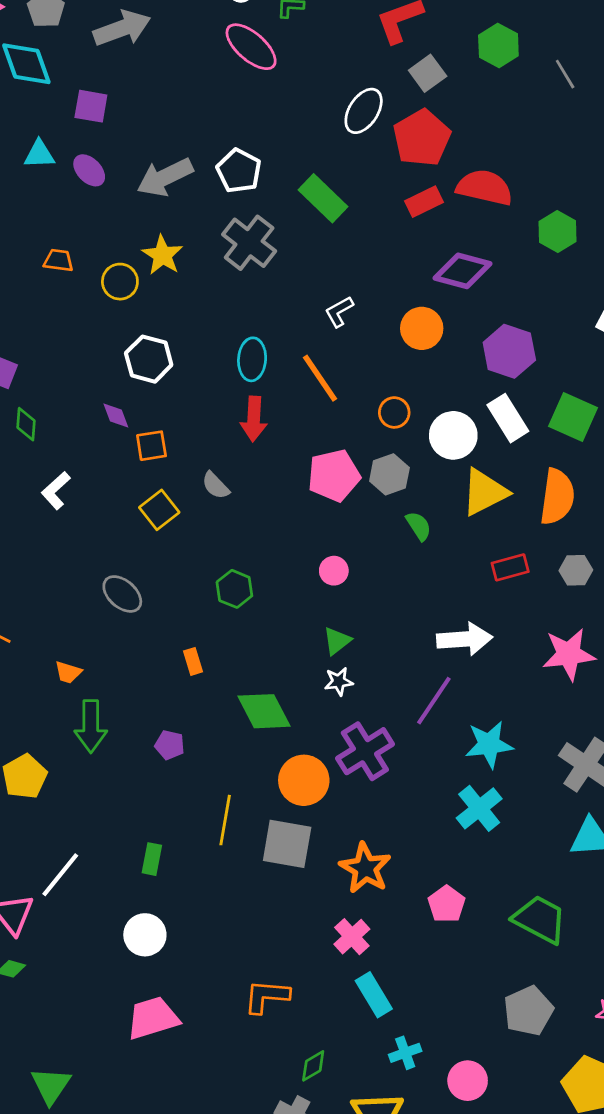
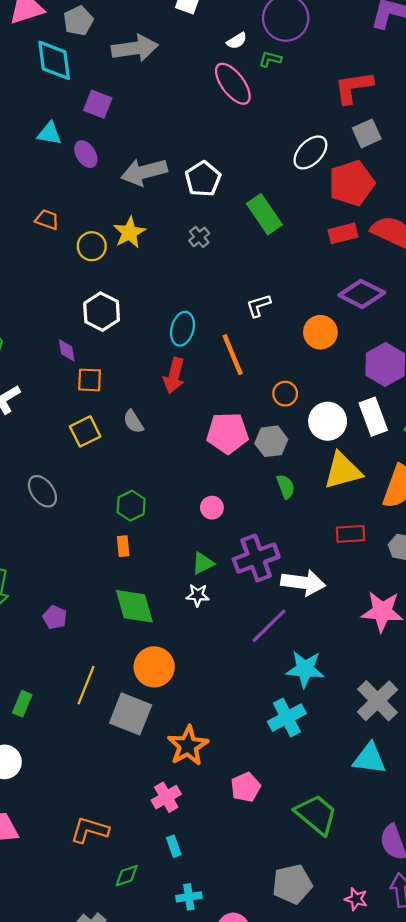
gray cross: (249, 243) -> (199, 237), size x0.5
orange rectangle: (193, 661) -> (123, 546), moved
purple cross: (365, 751) -> (256, 558), moved
cyan rectangle: (374, 995) -> (174, 846), size x0.6
green diamond: (313, 1066) -> (127, 876), moved

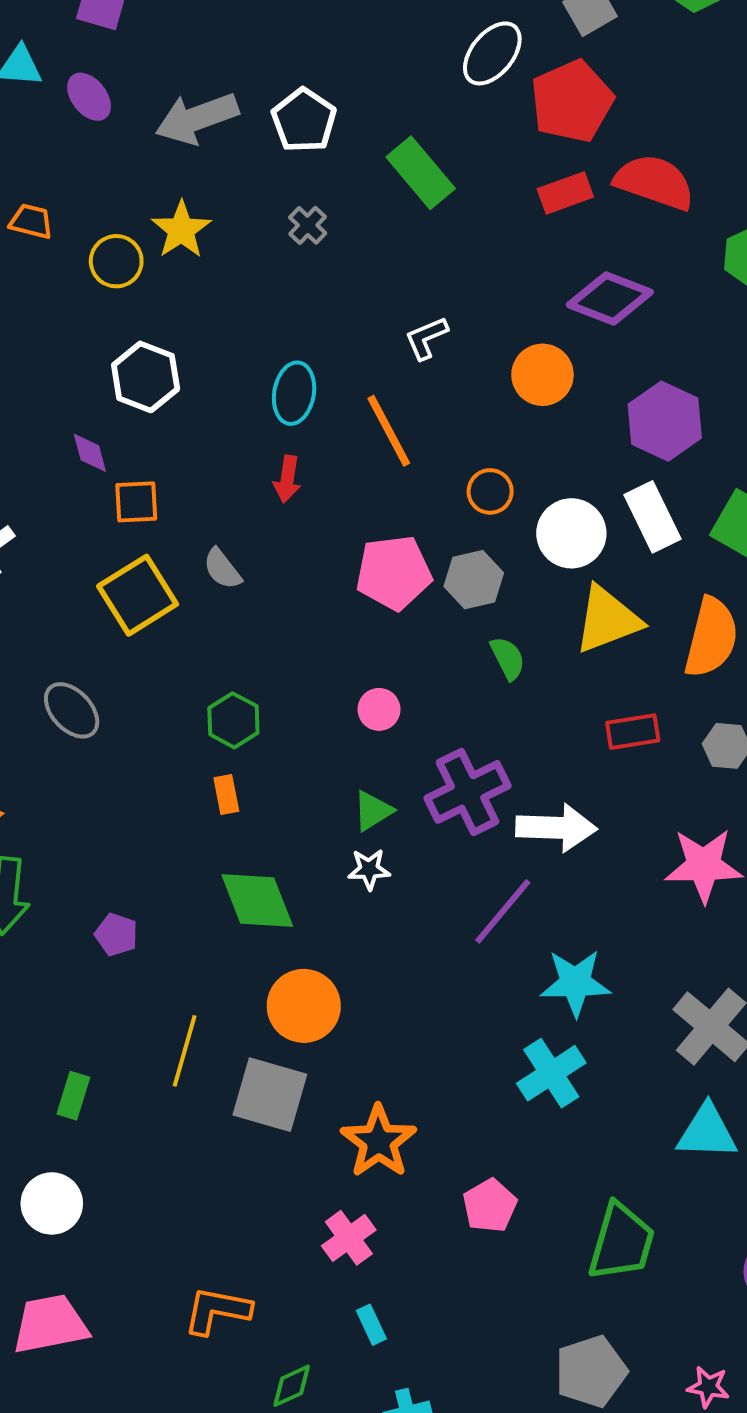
red arrow: (174, 376) -> (287, 479), size x0.7
yellow square: (85, 431) -> (138, 595), size x1.4
green trapezoid: (316, 814) -> (621, 1242), turned 72

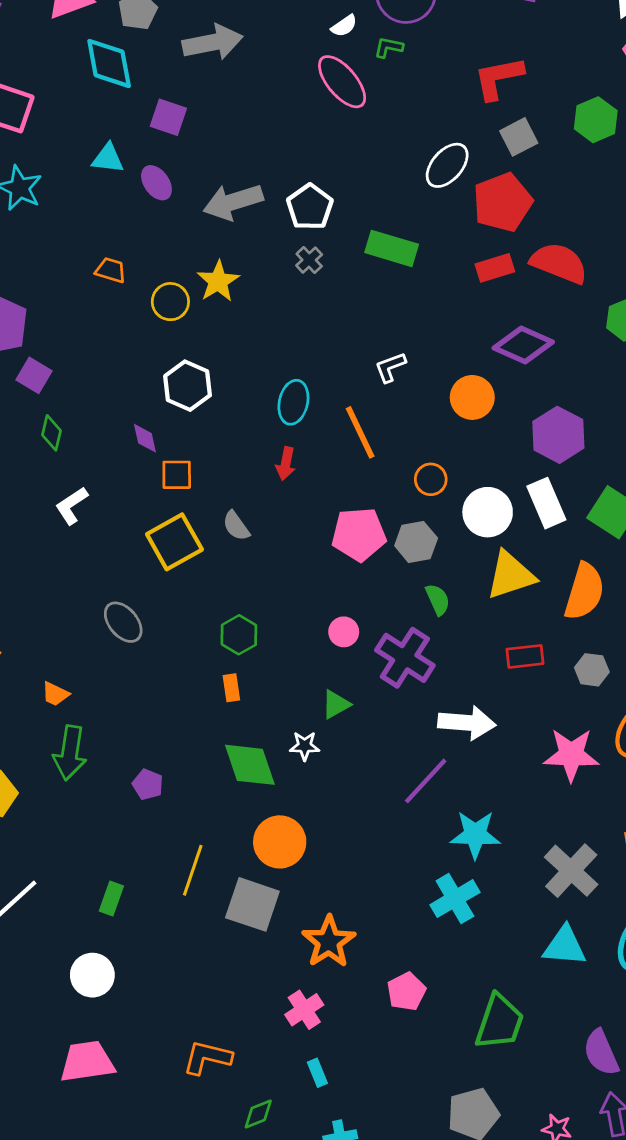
green rectangle: (421, 173) -> (392, 248), turned -36
gray cross: (308, 225) -> (309, 260), moved
purple cross: (468, 792) -> (405, 658), moved, turned -34
white star: (369, 869) -> (305, 746), moved

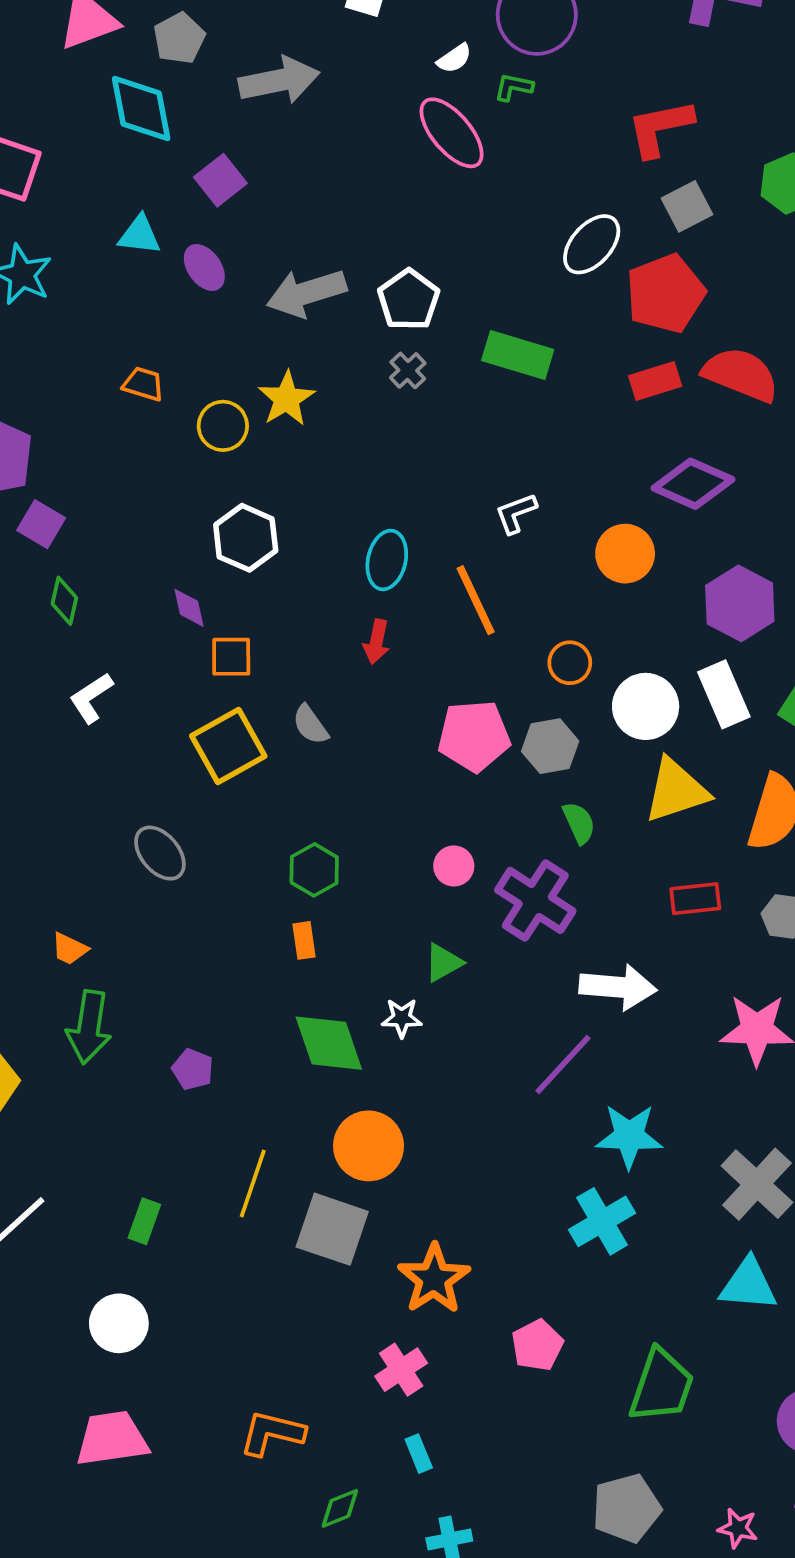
purple square: (168, 117) -> (220, 180), turned 33

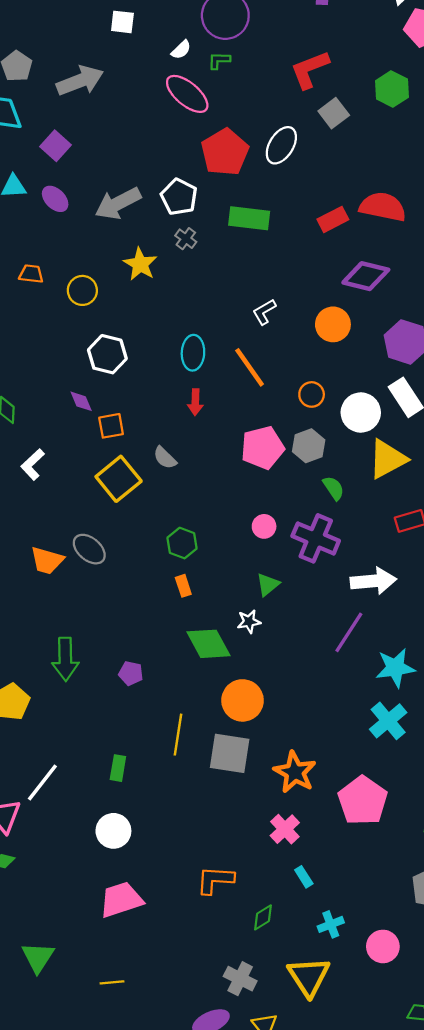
red pentagon: (665, 294) -> (225, 152), moved
yellow star: (286, 399) -> (140, 264), moved
orange trapezoid: (69, 949) -> (47, 560), moved, size x1.5
pink pentagon: (537, 1345) -> (363, 801), size x1.6

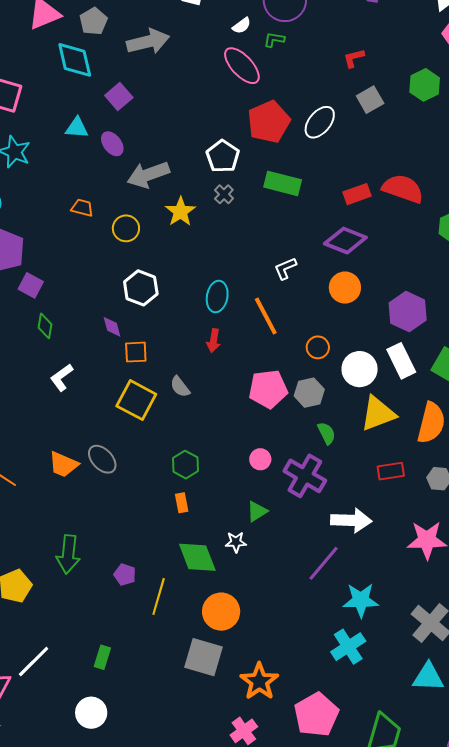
red L-shape: (310, 70) -> (354, 58), size x0.6
gray arrow: (118, 203) -> (148, 175), moved
purple diamond: (366, 276) -> (345, 240), moved
yellow square: (119, 479) -> (136, 400), turned -30
yellow line: (178, 735) -> (159, 597), moved

